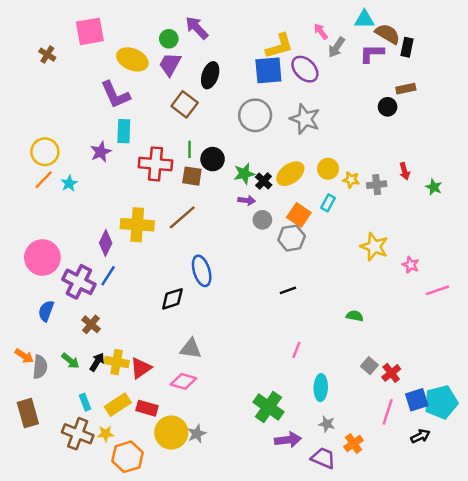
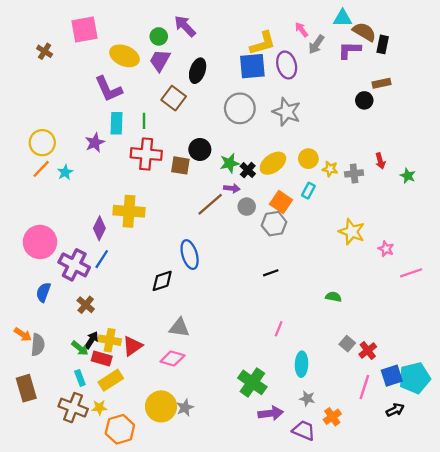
purple ellipse: (305, 69) -> (287, 65), turned 30
green line: (189, 149) -> (144, 121), moved
brown line: (182, 217) -> (210, 204), moved
green arrow: (70, 361) -> (80, 348), moved
red rectangle: (147, 408) -> (102, 358), moved

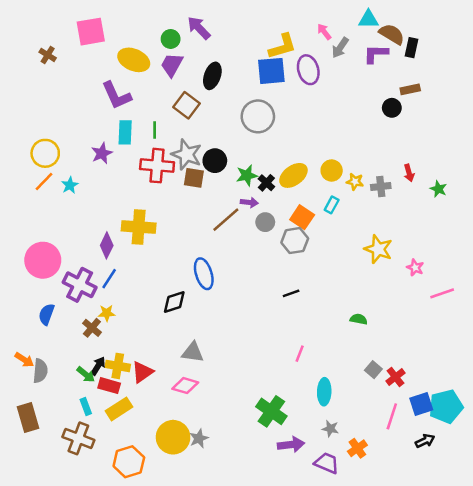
gray star: (287, 112) -> (187, 155), moved
yellow star: (99, 408) -> (107, 313), moved

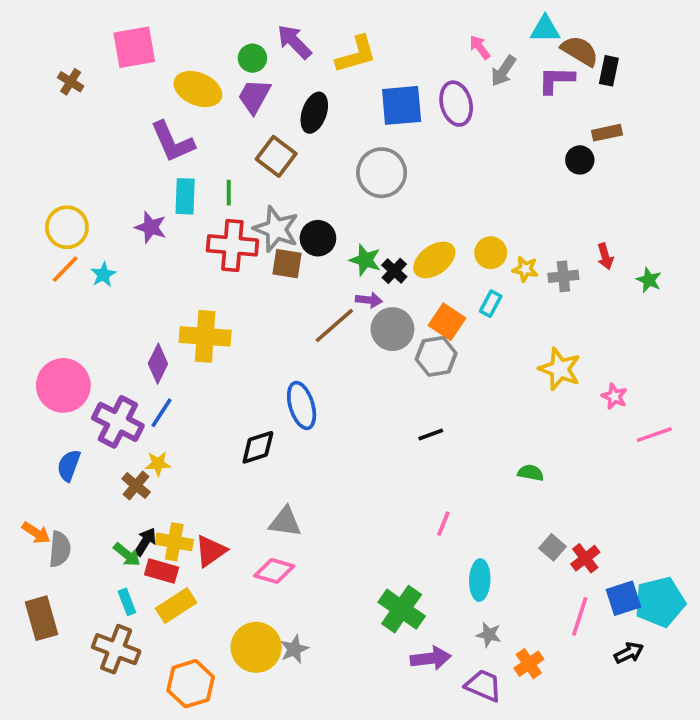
yellow L-shape: (282, 46) -> (356, 54), moved
purple star: (102, 153) -> (151, 227), turned -30
green star: (247, 175) -> (365, 260), turned 30
gray circle: (265, 222) -> (392, 329), size x1.5

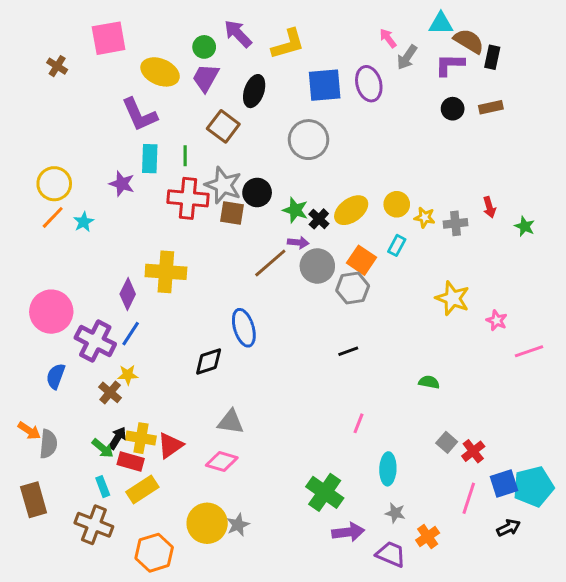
black circle: (580, 160) -> (453, 109), moved

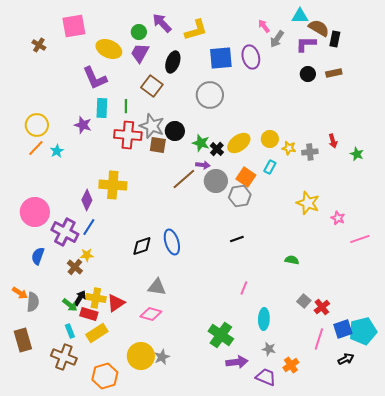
blue ellipse: (244, 328) -> (172, 242), moved

